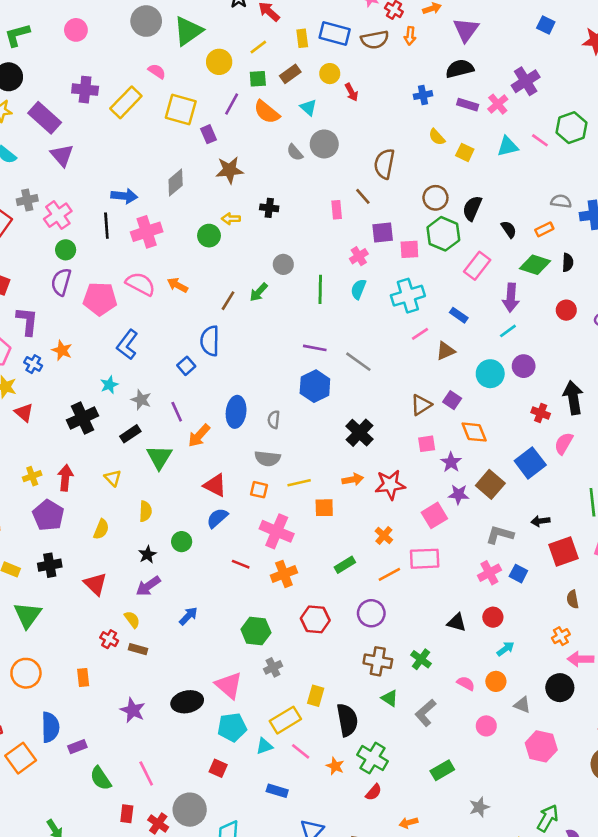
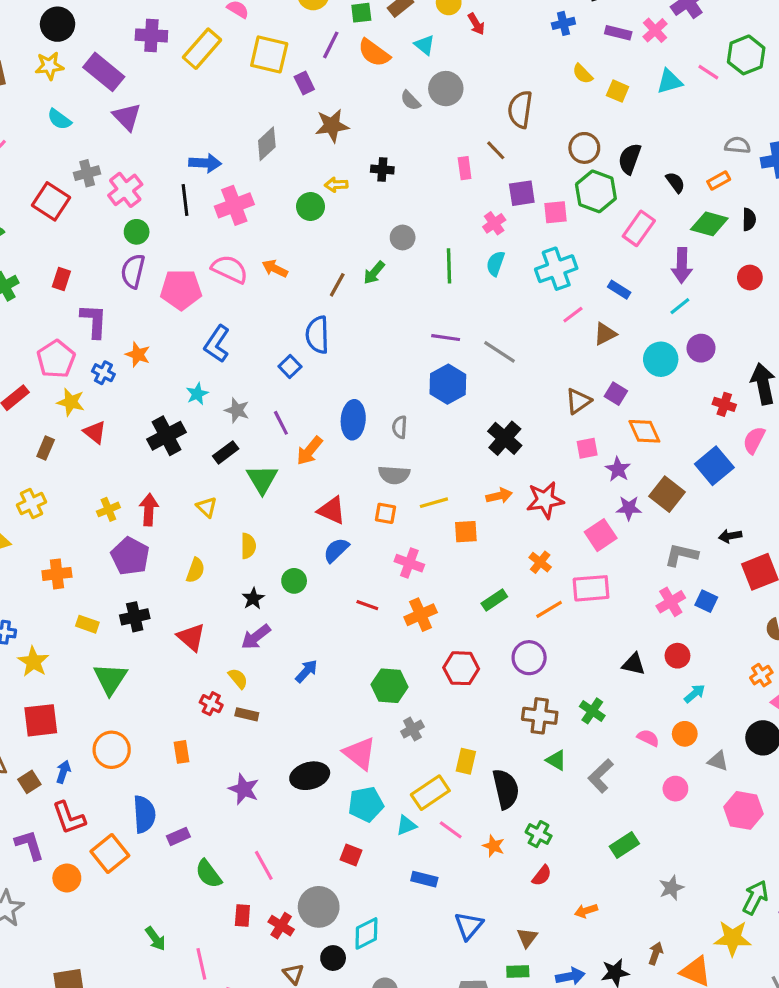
pink cross: (277, 531) -> (409, 563), size x0.7
green cross: (372, 758) -> (539, 834), size x0.7

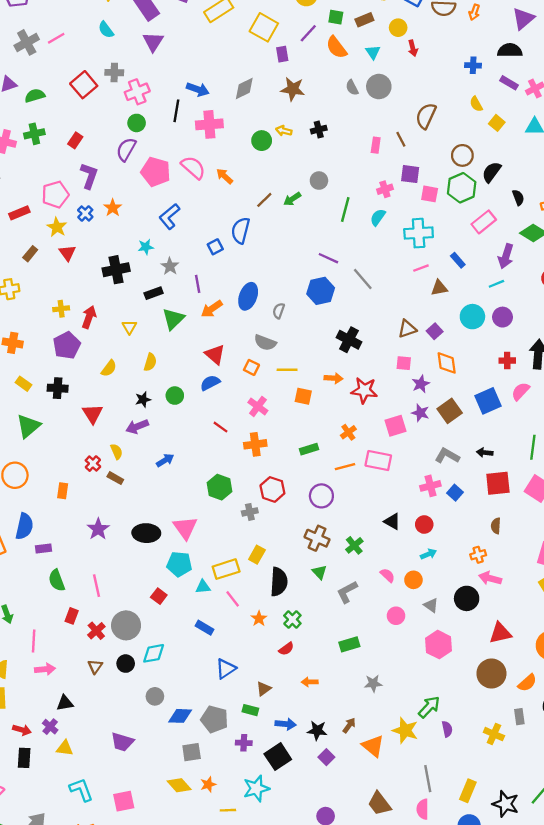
black cross: (382, 169) -> (319, 130), turned -35
red cross: (724, 404) -> (507, 361), turned -35
black cross: (505, 438) -> (349, 340), turned -30
gray cross: (412, 729) -> (250, 512), moved

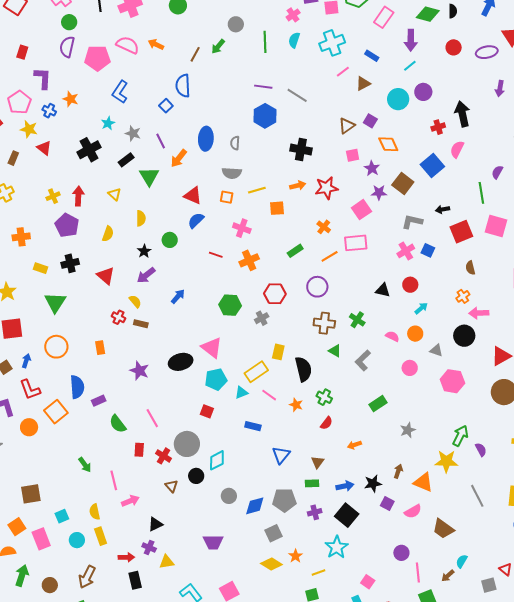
pink semicircle: (423, 809) -> (413, 511), moved, turned -102

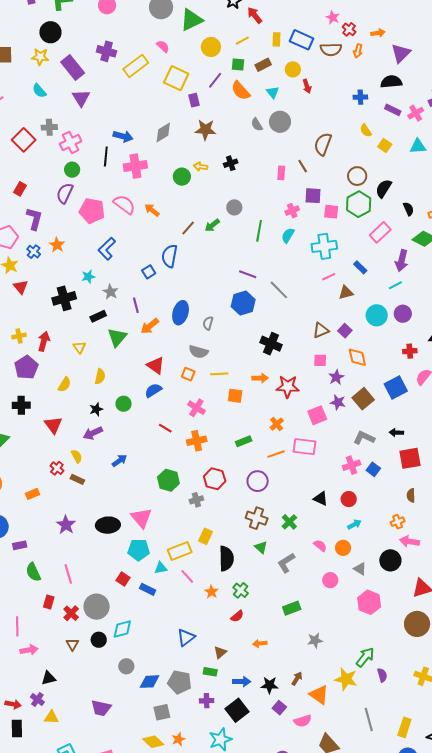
orange rectangle: (100, 348) -> (33, 494), turned 64
blue rectangle: (253, 426) -> (148, 589), moved

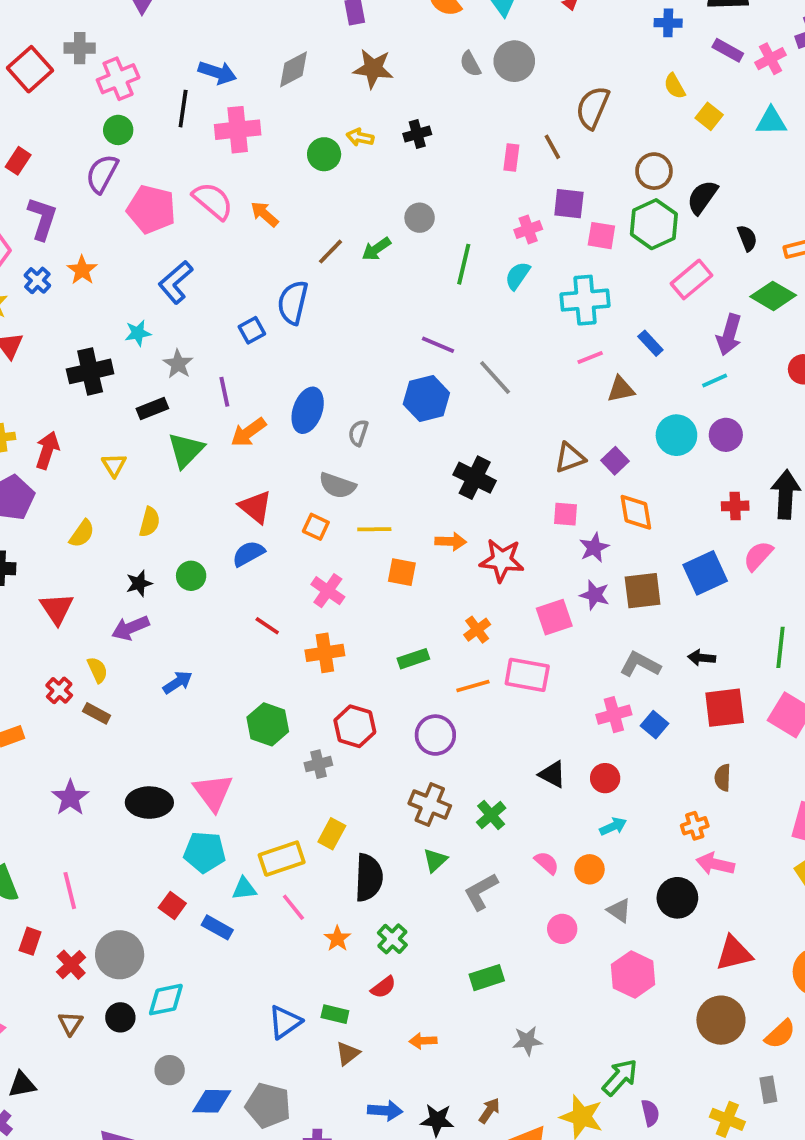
brown square: (363, 399) -> (643, 591), turned 30
green triangle: (261, 547) -> (435, 860), turned 32
green rectangle: (210, 672) -> (335, 1014), moved

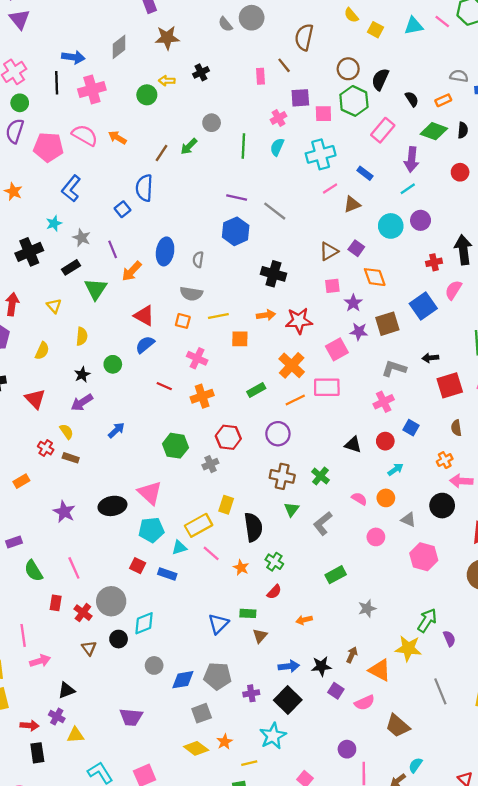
orange cross: (477, 630) -> (292, 365), size x1.6
blue square: (655, 725) -> (411, 428), moved

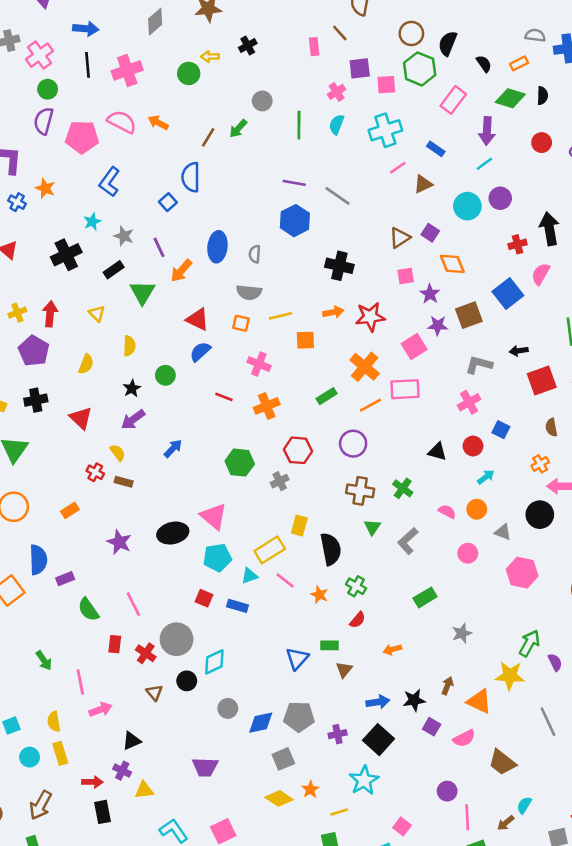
blue arrow: (73, 57) -> (86, 29), moved

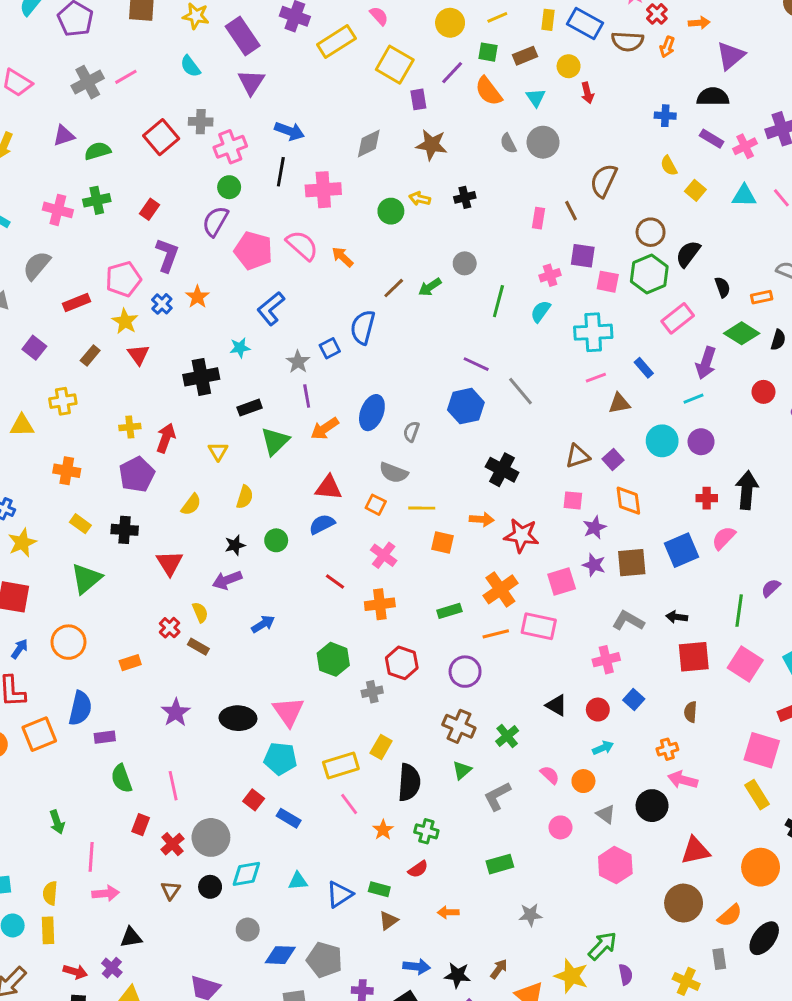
gray star: (124, 236) -> (298, 362), moved
red triangle: (198, 319) -> (329, 488), turned -35
cyan triangle: (249, 576) -> (298, 881), moved
green cross: (356, 586) -> (426, 831), turned -30

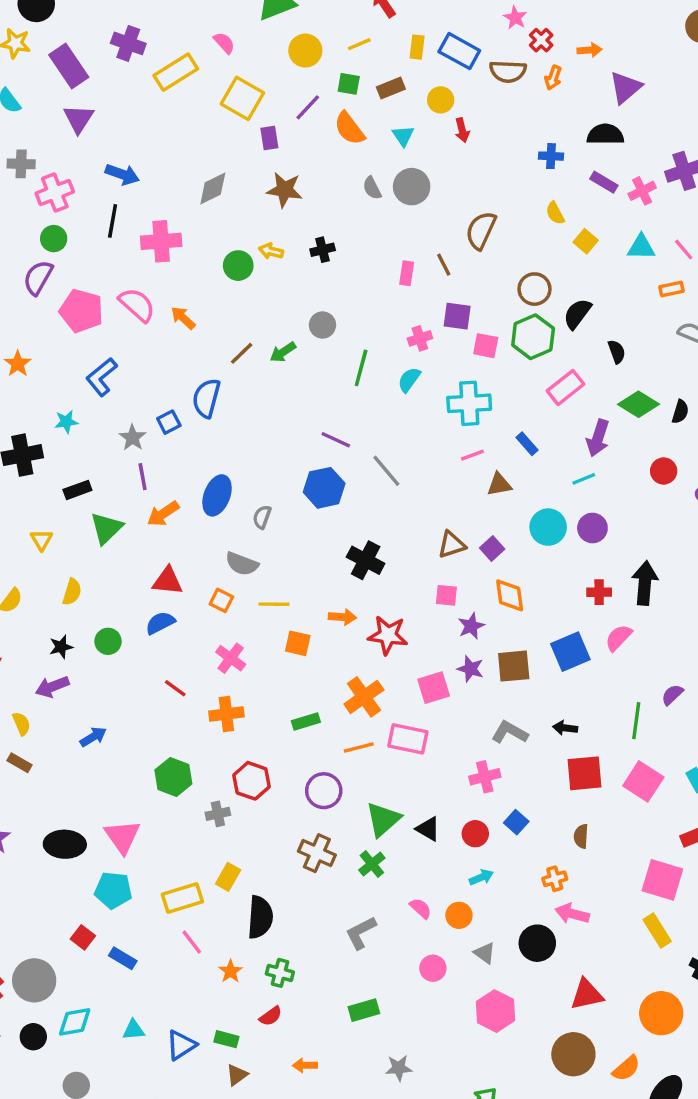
orange rectangle: (762, 297) -> (671, 289), moved
green triangle: (462, 770) -> (383, 819), moved, size x1.6

